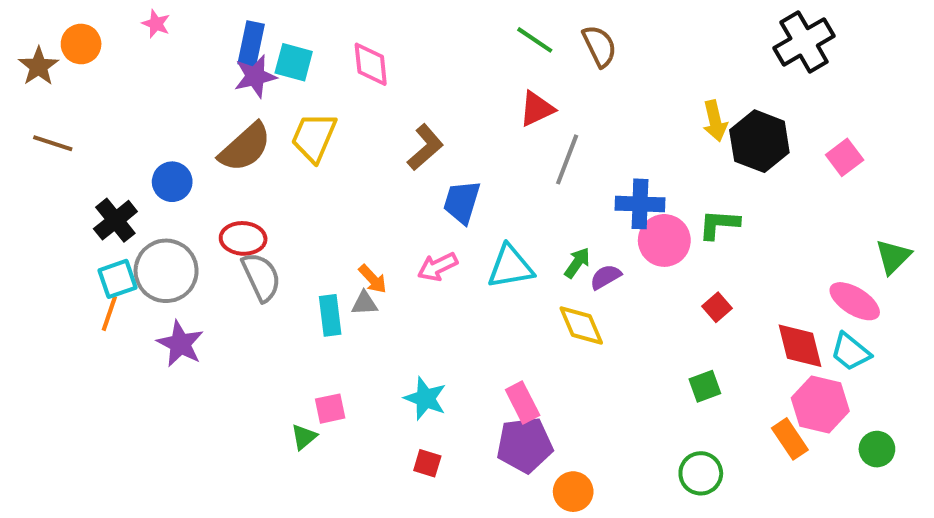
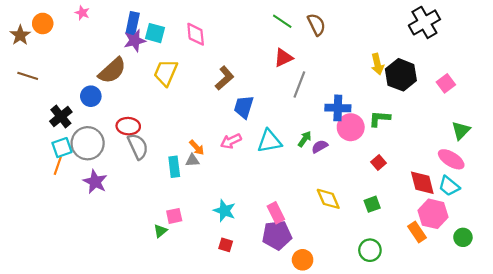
brown semicircle: (245, 147) -> (112, 71), moved
green triangle: (893, 257) -> (461, 130), moved
yellow diamond: (581, 326) -> (328, 199), moved

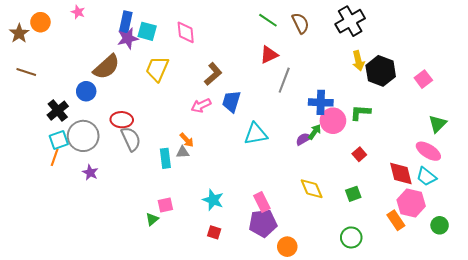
black cross: (424, 22) -> (350, 21), moved
green arrow: (305, 139) -> (315, 132), moved
pink arrow: (231, 141) -> (201, 105), moved
purple star: (95, 182) -> (90, 172), size x0.7

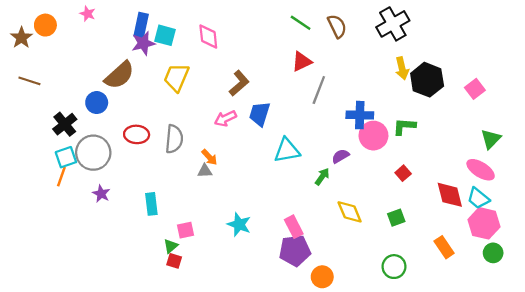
green arrow: (315, 132) -> (322, 177), moved
gray semicircle: (131, 139) -> (174, 139), moved, turned 30
cyan rectangle: (165, 158) -> (151, 204), moved
pink hexagon: (411, 203) -> (484, 223), moved
red square: (214, 232) -> (174, 261), moved

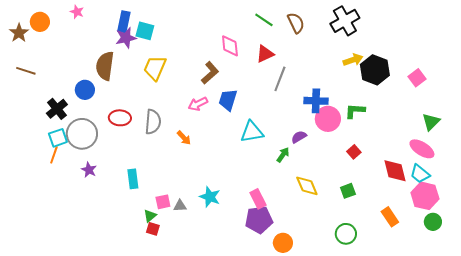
pink diamond: (208, 36) -> (230, 46), moved
yellow arrow: (402, 68) -> (353, 60), turned -96
brown semicircle: (119, 75) -> (105, 66), turned 140
gray triangle: (205, 171) -> (180, 206), moved

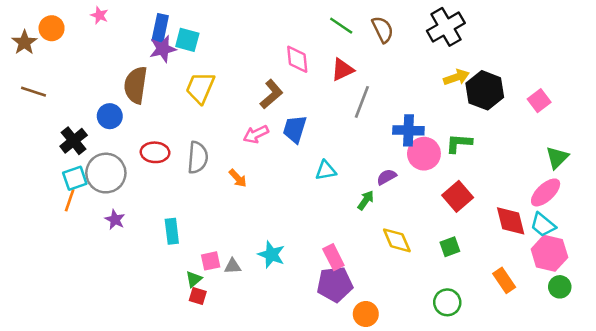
cyan triangle: (252, 132) -> (326, 170), size x0.7
pink ellipse: (422, 149) -> (546, 192), turned -75
red square: (354, 152) -> (458, 196), size x1.6

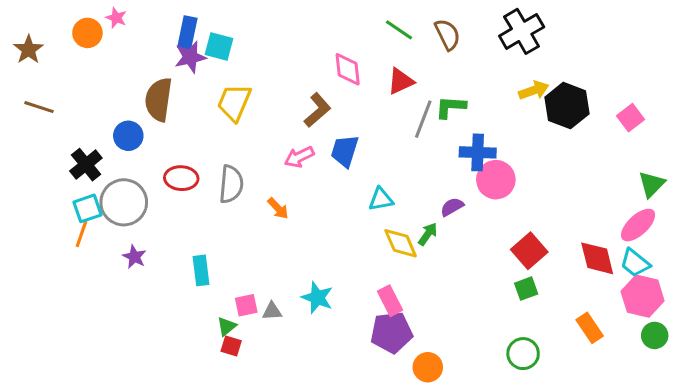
orange circle: (52, 28) -> (87, 33), moved
green L-shape: (459, 143) -> (450, 107), moved
red square: (458, 196) -> (529, 251), moved
yellow diamond: (397, 240) -> (401, 243), moved

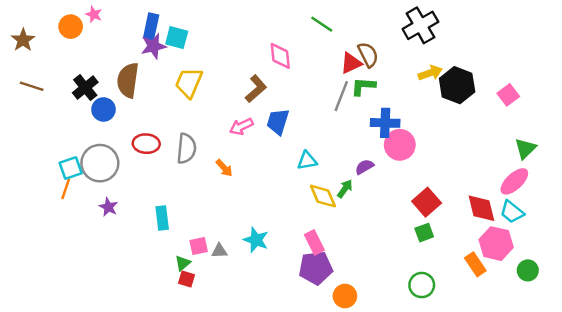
brown semicircle: (447, 34) -> (368, 55), moved
red triangle: (401, 81) -> (351, 63), moved
black cross: (86, 165) -> (85, 88), moved
pink hexagon: (643, 296) -> (496, 244), moved

